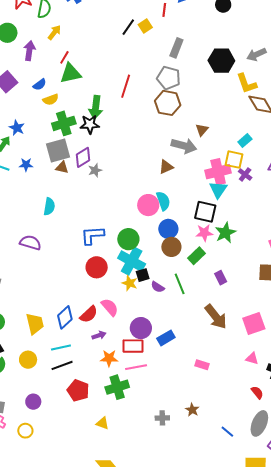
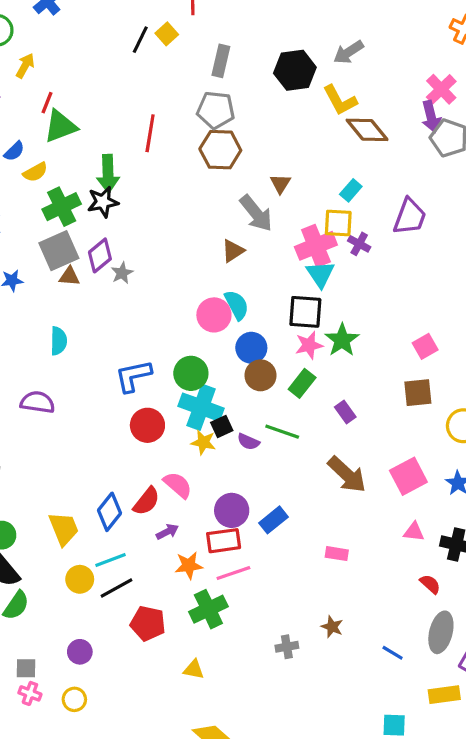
gray arrow: (184, 146) -> (256, 213), turned 45
green line: (180, 284) -> (282, 432), turned -40
yellow circle: (28, 360) -> (80, 579), moved

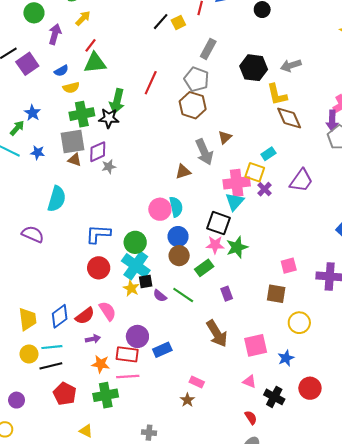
cyan semicircle: (59, 341) -> (57, 199), size x1.4
brown star: (332, 627) -> (187, 400), moved

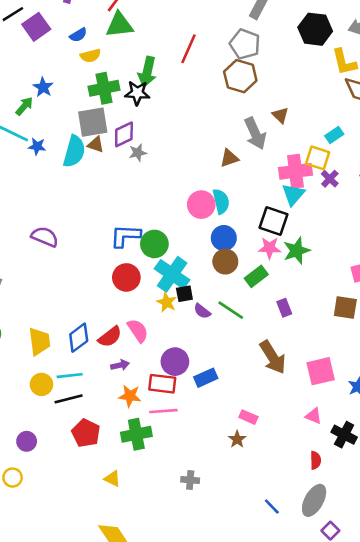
brown triangle: (225, 137) -> (280, 115), turned -32
blue star: (38, 152) -> (37, 146), moved
cyan semicircle: (57, 199) -> (74, 151), moved
green circle: (135, 242) -> (154, 244), moved
red semicircle: (251, 418) -> (315, 460), turned 32

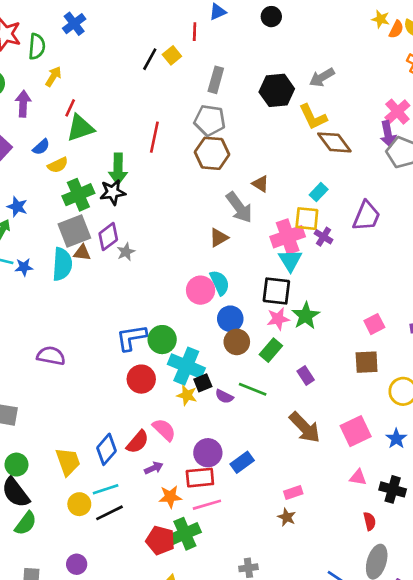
pink rectangle: (248, 417) -> (293, 492), turned -30
red pentagon: (86, 433) -> (160, 540), moved

